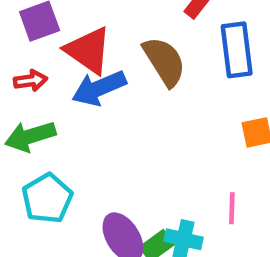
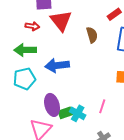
brown semicircle: (164, 61) -> (92, 35), size x0.7
blue arrow: (99, 88) -> (57, 65), moved

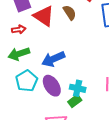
brown semicircle: (92, 35) -> (70, 13), moved
purple ellipse: (52, 105) -> (52, 86), moved
cyan cross: (78, 113) -> (78, 88), moved

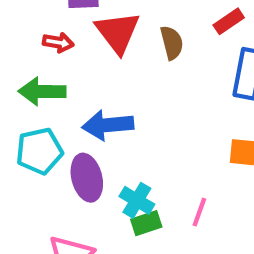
green rectangle: (75, 101) -> (146, 223), moved

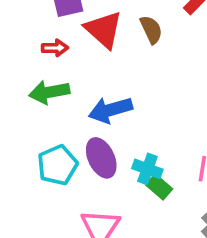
cyan pentagon: (39, 151) -> (58, 165), moved
green rectangle: (146, 223) -> (159, 187), turned 70

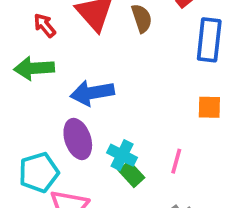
red arrow: (55, 48) -> (45, 25), turned -135
cyan pentagon: (58, 165) -> (39, 172), moved

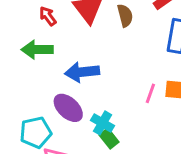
purple ellipse: (78, 139) -> (68, 108), turned -32
pink line: (176, 161) -> (150, 93), moved

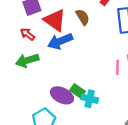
blue arrow: (82, 72) -> (60, 41), moved
green rectangle: (109, 138) -> (78, 91), moved

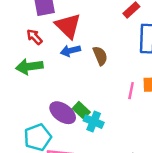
brown semicircle: (83, 17) -> (100, 56), moved
blue arrow: (60, 41) -> (70, 51), size x0.7

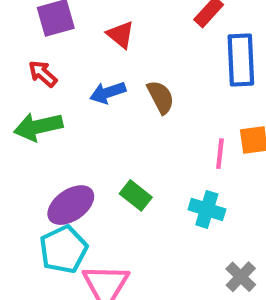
red triangle: (68, 26) -> (121, 35), moved, size x0.6
purple ellipse: (63, 113) -> (71, 205), moved, turned -65
cyan cross: (94, 122) -> (207, 209), moved

